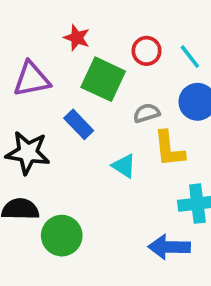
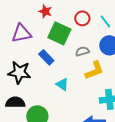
yellow L-shape: (169, 149) -> (94, 70), turned -105
cyan triangle: (124, 166) -> (62, 84), moved

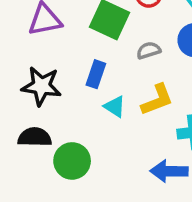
blue rectangle: (46, 57) -> (96, 74), moved, turned 63
yellow L-shape: (94, 70) -> (157, 100), moved

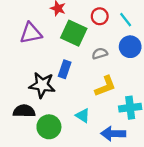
black star: (41, 86) -> (42, 85), moved
cyan triangle: (115, 107) -> (83, 116), moved

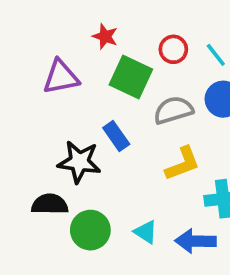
gray semicircle: (100, 53) -> (173, 110), size x1.5
blue rectangle: (65, 69) -> (116, 136), turned -54
cyan triangle: (83, 116) -> (146, 232), moved

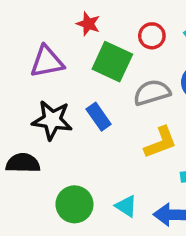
black star: (79, 162) -> (52, 120), moved
black semicircle: (50, 204) -> (23, 163), moved

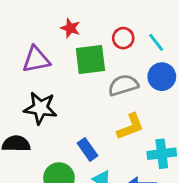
green square: (112, 62) -> (90, 60), turned -32
blue rectangle: (99, 117) -> (88, 149), moved

